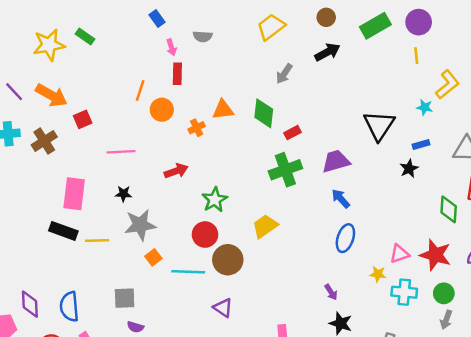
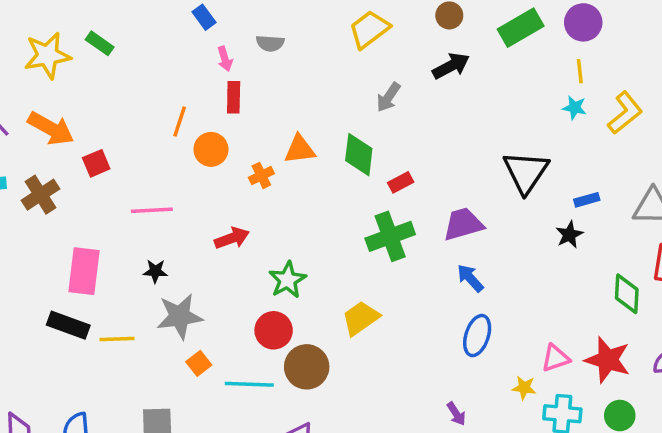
cyan star: (425, 107) -> (575, 108), moved

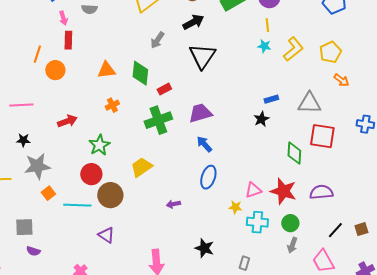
black triangle: (526, 172) -> (202, 56), moved
orange cross: (261, 175) -> (112, 105), moved
purple arrow: (456, 414) -> (173, 204), moved, turned 112

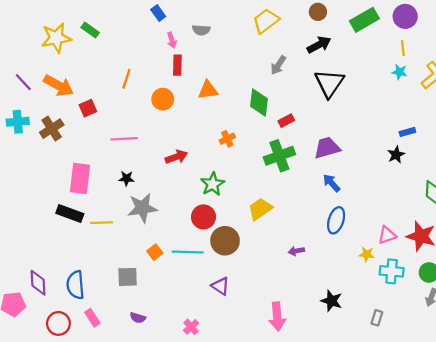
orange line: (37, 54) -> (126, 79), moved
orange triangle: (106, 70) -> (208, 90), moved
orange square: (48, 193) -> (155, 252), moved
purple semicircle: (33, 251) -> (138, 318), moved

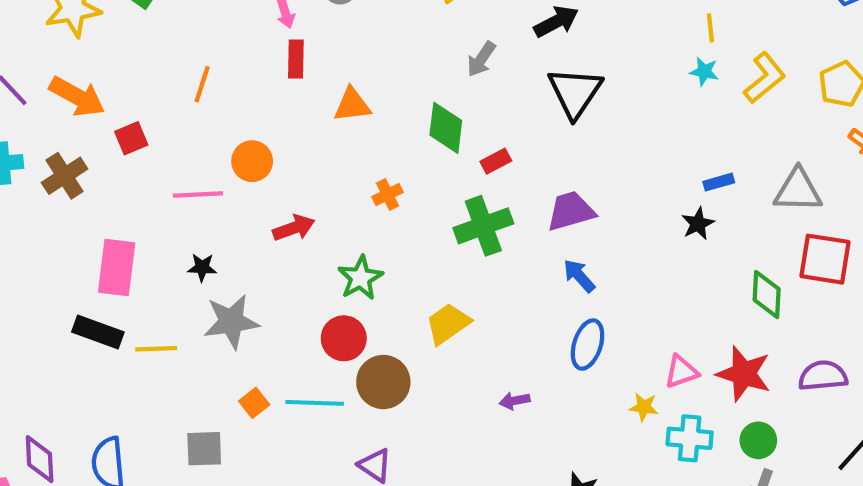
orange circle: (163, 99) -> (252, 161), moved

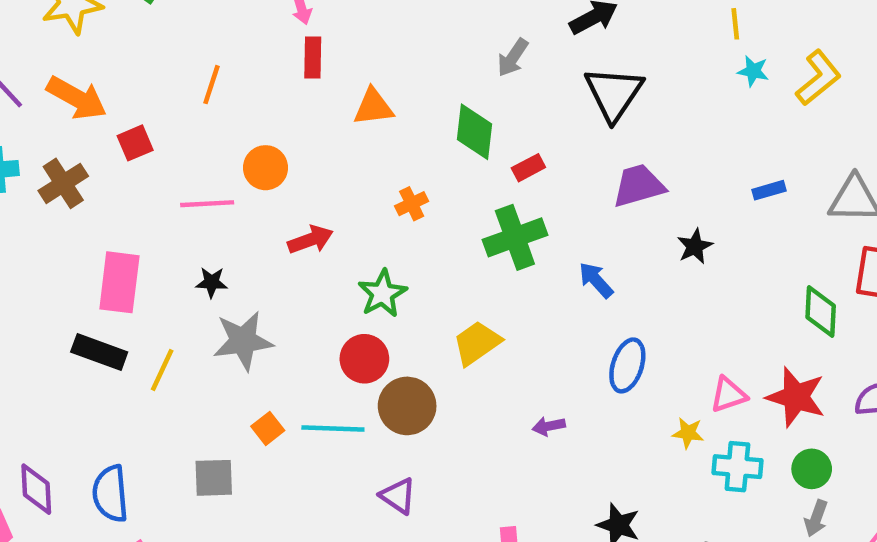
yellow line: (710, 28) -> (735, 24), moved
purple trapezoid: (571, 211) -> (639, 186), moved
black star: (698, 224) -> (695, 246), moved
blue arrow: (579, 276) -> (596, 280), moved
yellow line: (156, 349) -> (162, 370), turned -63

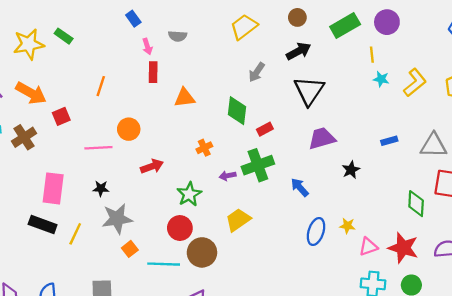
purple arrow: (549, 426) -> (228, 176), moved
orange square: (268, 428) -> (130, 249), moved
yellow star: (688, 433) -> (347, 226), moved

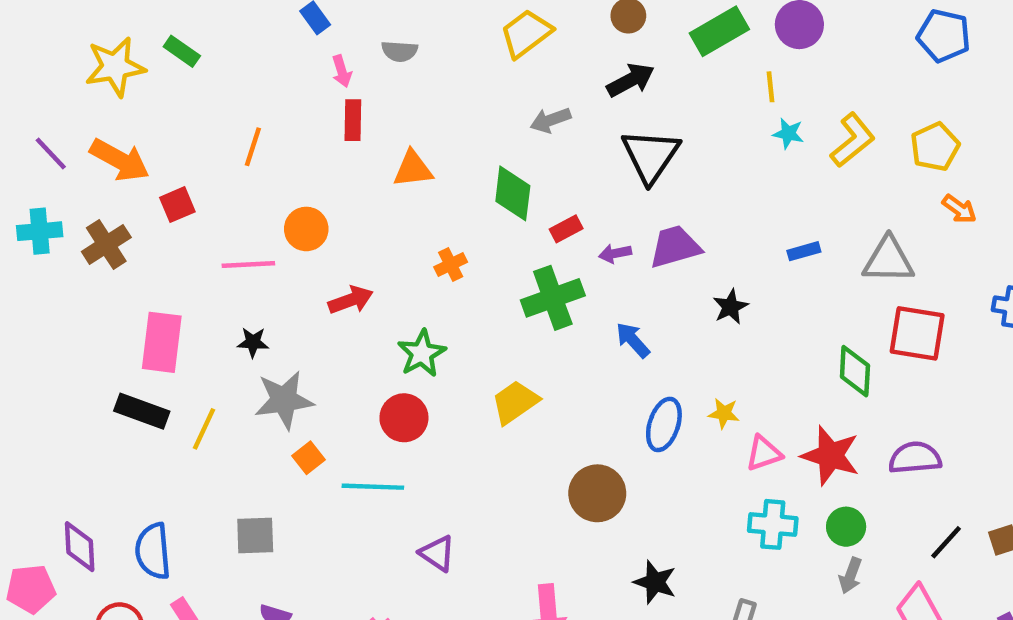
gray arrow: (257, 72) -> (551, 120), turned 36
purple arrow: (228, 176) -> (615, 253), moved
brown circle: (202, 252) -> (597, 493), moved

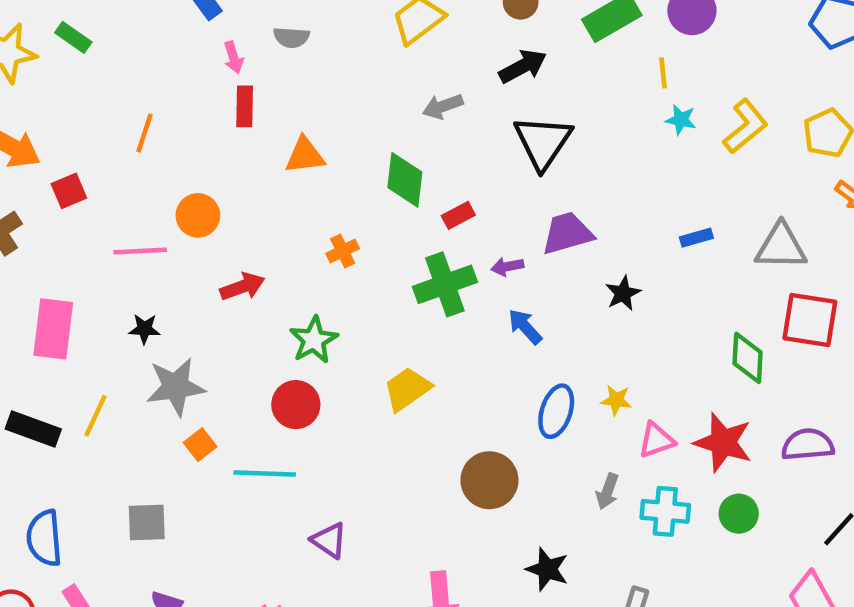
purple arrow: (615, 253) -> (507, 267), moved
black rectangle: (142, 411) -> (33, 429), moved
gray arrow: (850, 576) -> (607, 491), moved

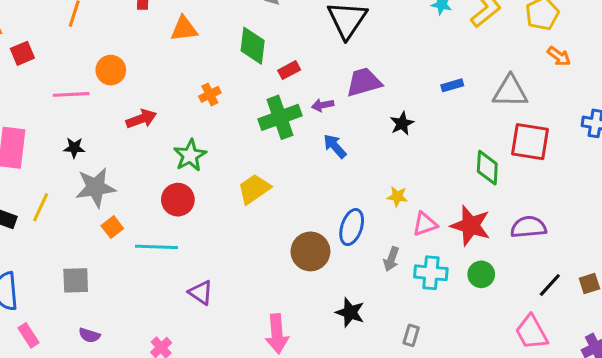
blue ellipse: (556, 411) -> (352, 227), moved

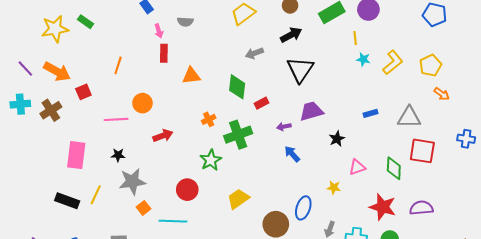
green cross: (280, 117) -> (238, 135), moved
green star: (190, 155) -> (211, 160), moved
yellow trapezoid: (254, 189) -> (238, 199), moved
pink triangle: (425, 224) -> (357, 167), moved

